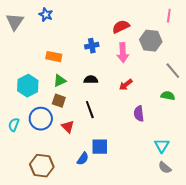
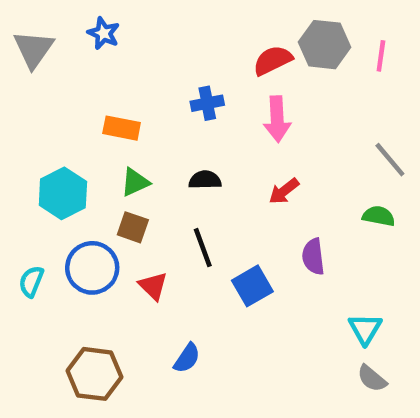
pink line: (169, 16) -> (381, 56), moved
gray hexagon: (151, 41) -> (325, 45), moved
blue square: (100, 147) -> (252, 286), moved, turned -30

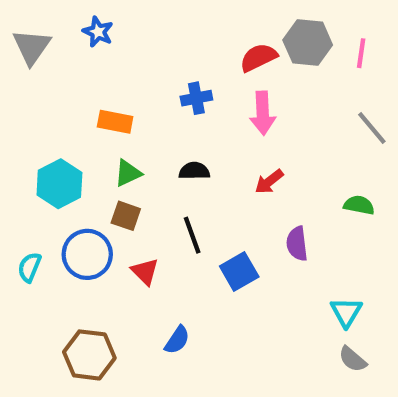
gray line: (390, 160) -> (372, 128), moved

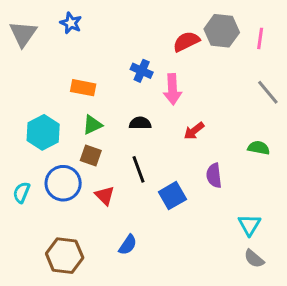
blue cross: (196, 98) -> (142, 71), turned 35
pink arrow: (263, 113) -> (172, 89), moved

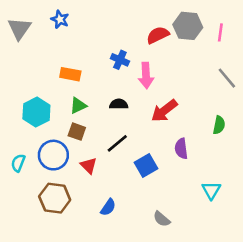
red arrow: (194, 131) -> (164, 111), size x1.5
green semicircle: (259, 148) -> (219, 125), turned 90
black line: (139, 169) -> (117, 143), turned 70
brown hexagon: (65, 256) -> (55, 198), moved
gray semicircle: (254, 259) -> (162, 219), moved

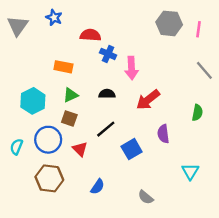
red semicircle: (158, 35) -> (90, 35), moved, turned 30

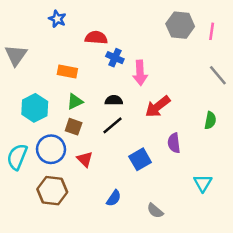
gray triangle: (18, 26) -> (16, 55), moved
black line: (106, 129) -> (112, 125), moved
cyan semicircle: (16, 147) -> (17, 157), size x1.5
blue semicircle: (97, 187) -> (114, 198), moved

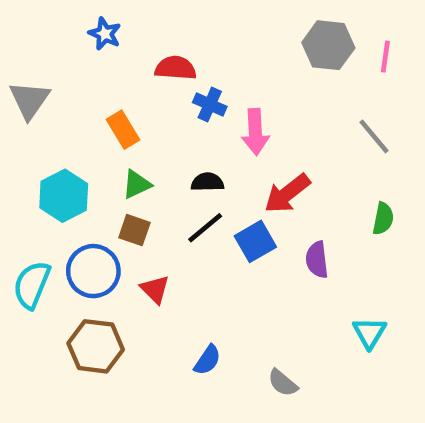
orange rectangle: (67, 71) -> (123, 130), turned 48
gray line: (218, 75) -> (374, 136), moved
blue square: (140, 159) -> (255, 241), moved

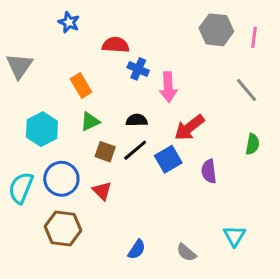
brown square: (134, 230) -> (105, 152), moved
cyan triangle: (369, 333) -> (234, 236), moved
blue semicircle: (207, 360) -> (137, 249), moved

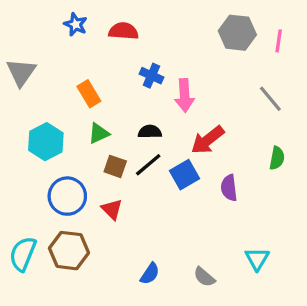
red semicircle: (116, 45) -> (123, 31), moved
cyan semicircle: (21, 188) -> (23, 254), moved

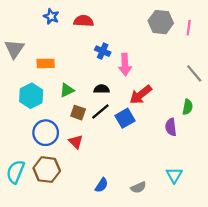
orange rectangle: (89, 94) -> (46, 63), moved, turned -60
gray line: (270, 99) -> (194, 73), moved
purple semicircle: (229, 188) -> (171, 127), moved
gray semicircle: (204, 277) -> (138, 187), turned -64

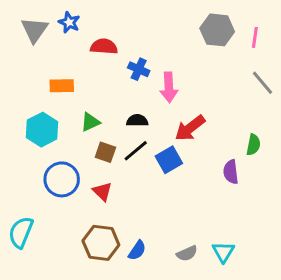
red semicircle: (84, 21) -> (104, 47), moved
gray triangle: (14, 49) -> (34, 30), moved
gray line: (194, 73) -> (262, 83), moved
brown hexagon: (47, 170) -> (101, 243), moved
cyan triangle: (174, 175) -> (223, 252), moved

